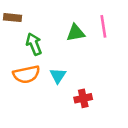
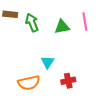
green arrow: (34, 44) -> (32, 23), moved
orange semicircle: (26, 74) -> (29, 83), moved

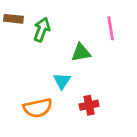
green arrow: (32, 23) -> (42, 30), turned 42
green triangle: (62, 27) -> (81, 53), moved

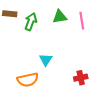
green triangle: (81, 53) -> (60, 17), moved
red cross: (89, 105) -> (81, 78), moved

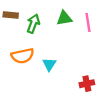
orange semicircle: (28, 80) -> (23, 56), moved

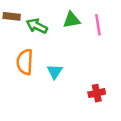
green arrow: (33, 24) -> (37, 26), turned -84
orange semicircle: (23, 56) -> (25, 62), turned 105

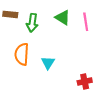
green triangle: (72, 20) -> (63, 18), turned 42
green arrow: (37, 26) -> (32, 23), turned -108

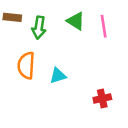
cyan triangle: (48, 63) -> (58, 76), turned 40

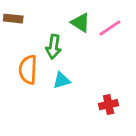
pink line: (104, 26) -> (110, 28), turned 65
green arrow: (39, 27) -> (53, 47), moved

